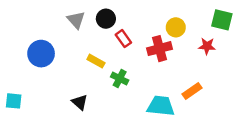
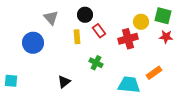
gray triangle: (76, 20) -> (51, 18), moved
green square: (222, 20) -> (163, 16), moved
yellow rectangle: (96, 61) -> (77, 37), moved, turned 56
black triangle: (80, 102) -> (64, 82), turned 40

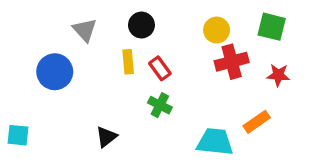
yellow circle: (141, 22) -> (217, 30), moved
red rectangle: (99, 31) -> (160, 68), moved
red star: (166, 37) -> (278, 75), moved
red cross: (128, 39) -> (232, 62), moved

